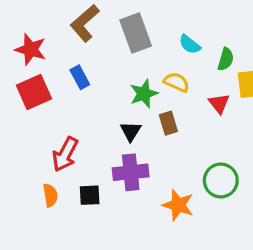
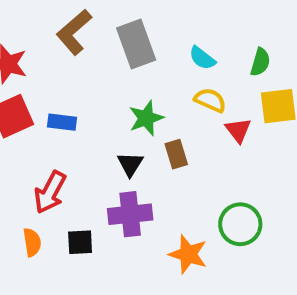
green semicircle: (226, 59) -> (260, 62), moved
blue rectangle: (80, 77) -> (62, 122), moved, turned -55
yellow semicircle: (177, 82) -> (210, 100), moved

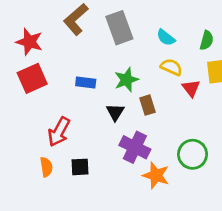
blue rectangle: (62, 122) -> (86, 83), moved
purple cross: (130, 214) -> (135, 147), moved, turned 32

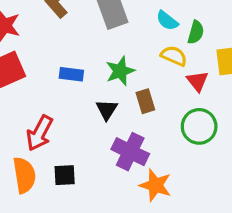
green semicircle: (207, 40) -> (196, 32), moved
green circle: (193, 154) -> (199, 126), moved
orange semicircle: (46, 167) -> (24, 175), size x1.5

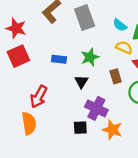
brown rectangle: (145, 101) -> (116, 76), moved
black square: (65, 175) -> (80, 128), moved

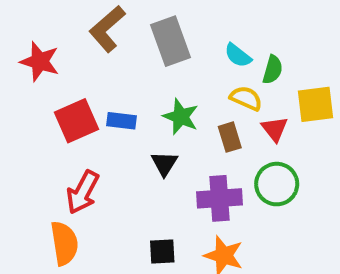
red square: (18, 56) -> (77, 121), moved
green star: (90, 57) -> (181, 117), turned -30
brown rectangle: (116, 76) -> (230, 137), moved
purple cross: (96, 108) -> (219, 198), moved, turned -30

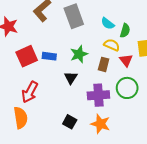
green star: (181, 117) -> (79, 54), turned 30
brown rectangle: (230, 137) -> (104, 64), turned 32
black square: (162, 251) -> (70, 122), turned 32

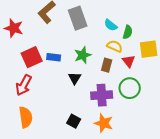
red arrow: (30, 92) -> (24, 85), moved

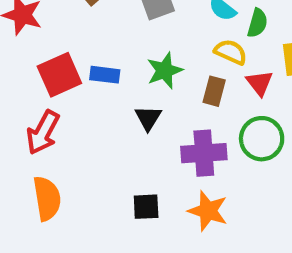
black square: (74, 121) -> (146, 207), turned -32

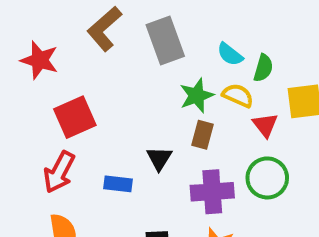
green star: (165, 71) -> (197, 96), moved
blue rectangle: (105, 75) -> (118, 184), moved
brown rectangle: (214, 91) -> (202, 135), moved

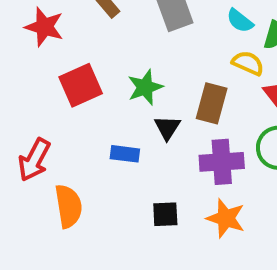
green star: (197, 96) -> (145, 87), moved
brown rectangle: (202, 135) -> (212, 103), size x1.4
red arrow: (59, 172) -> (34, 160), moved

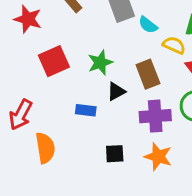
cyan semicircle: (240, 21) -> (148, 25), moved
brown rectangle: (212, 103) -> (148, 74), turned -36
black triangle: (167, 128) -> (116, 91), turned 30

